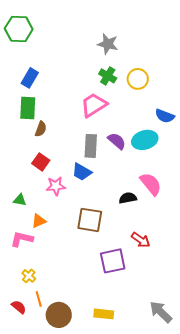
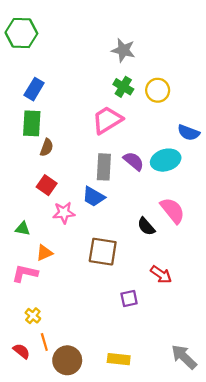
black semicircle: (128, 198) -> (146, 226), turned -120
purple square: (113, 261) -> (129, 299), size x0.6

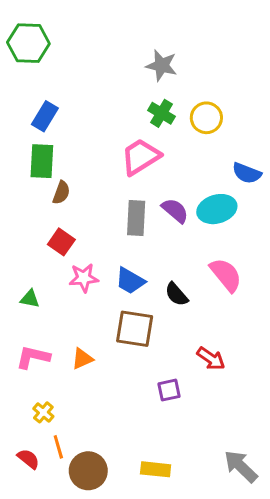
blue trapezoid: (94, 197) -> (130, 281), moved
black semicircle: (146, 226) -> (176, 294), moved
orange triangle: (44, 253) -> (82, 359), moved

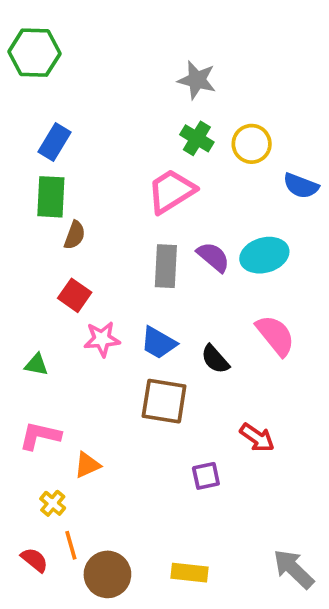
blue semicircle: (247, 173) -> (301, 186), moved
orange triangle: (82, 359) -> (87, 465), moved

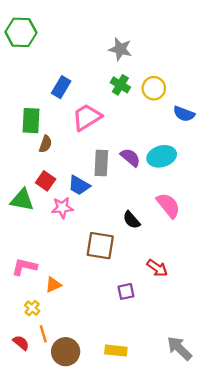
blue rectangle: (55, 142) -> (61, 87), moved
pink trapezoid: (171, 191) -> (87, 117), moved
blue trapezoid: (159, 343) -> (79, 185), moved
green triangle: (36, 365) -> (22, 200), moved, size x1.6

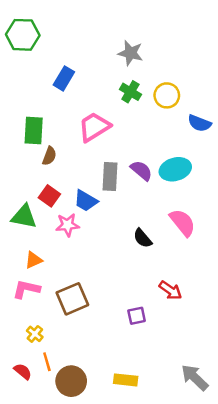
blue rectangle: (61, 87) -> (64, 78), moved
brown square: (100, 246) -> (72, 299), moved, turned -32
orange triangle: (53, 285) -> (34, 260), moved

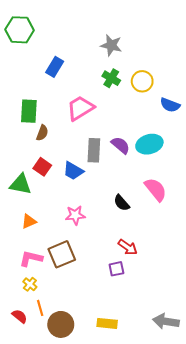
pink star: (68, 225) -> (75, 215), moved
pink L-shape: (26, 289) -> (31, 258), moved
red arrow: (170, 290) -> (128, 247), moved
gray arrow: (195, 377) -> (166, 321), turned -35

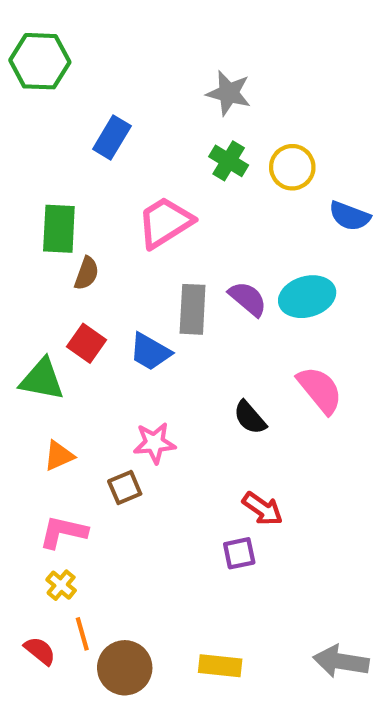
brown square: (62, 254) -> (125, 488), moved, size x0.6

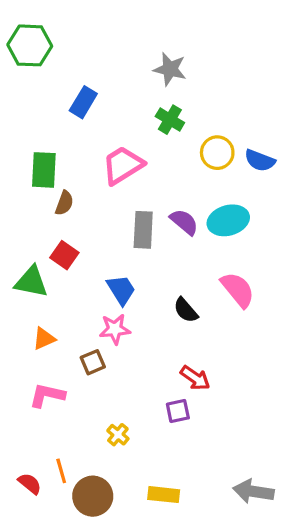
yellow circle: (292, 167) -> (217, 153), moved
blue trapezoid: (150, 352) -> (121, 290), moved, turned -152
yellow cross: (61, 585) -> (118, 435), moved

